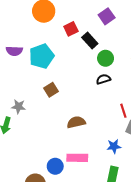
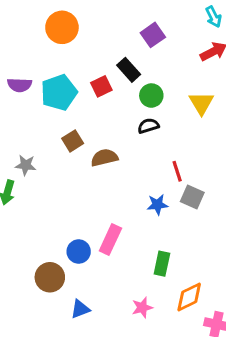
red square: (71, 29) -> (101, 86), moved
brown semicircle: (76, 122) -> (104, 158), moved
blue star: (114, 146) -> (157, 205), moved
pink rectangle: (77, 158) -> (110, 239), turned -66

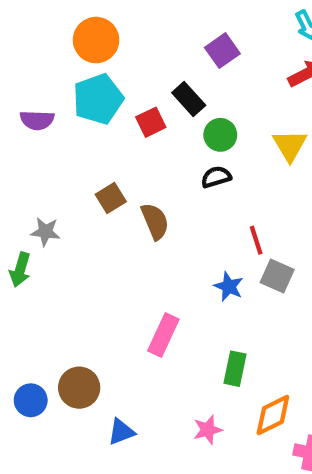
cyan pentagon: (59, 92) -> (98, 99), moved
brown semicircle: (104, 158) -> (155, 221), turned 80
blue star: (157, 205) -> (229, 287), turned 30
blue circle: (79, 252) -> (31, 400), moved

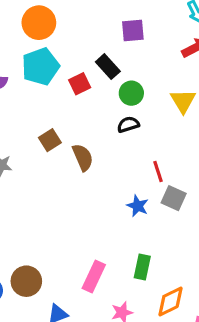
purple square: (222, 51) -> (133, 30), turned 30
pink rectangle: (163, 335) -> (94, 276), moved

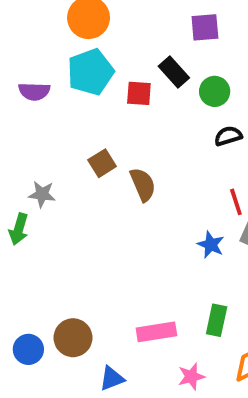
red square: (80, 84) -> (139, 93), turned 30
green circle: (131, 93) -> (215, 91), moved
black semicircle: (128, 124) -> (228, 136), moved
pink rectangle: (94, 276) -> (156, 332), turned 56

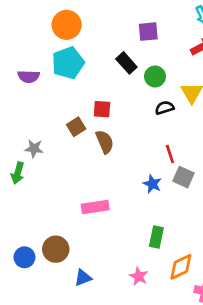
red square: (139, 93) -> (102, 109), moved
pink rectangle: (156, 332) -> (95, 207), moved
pink star: (191, 377) -> (139, 276), turned -30

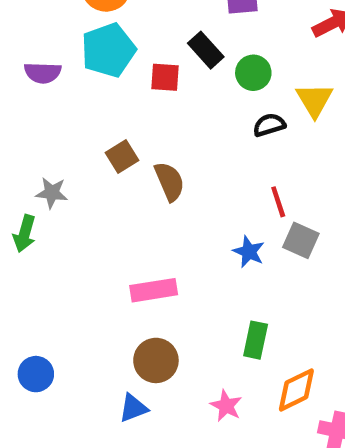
red square: (102, 109) -> (165, 77), moved
brown circle: (56, 249) -> (156, 360), moved

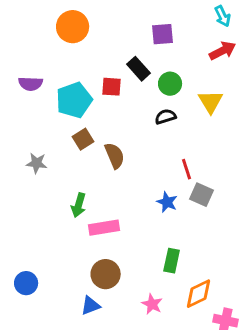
cyan pentagon: (108, 50) -> (74, 100), moved
black semicircle: (269, 125) -> (166, 117), moved
green arrow: (25, 234) -> (79, 205), moved

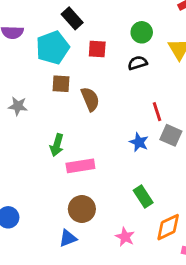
black rectangle: (139, 69) -> (72, 18), moved
red square: (112, 87) -> (97, 49), moved
brown square: (83, 139) -> (61, 84), turned 36
green rectangle: (172, 261) -> (143, 196), turned -45

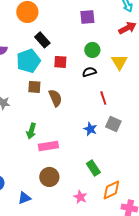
red line: (157, 112) -> (103, 98), moved
blue triangle: (68, 238) -> (24, 198), moved

